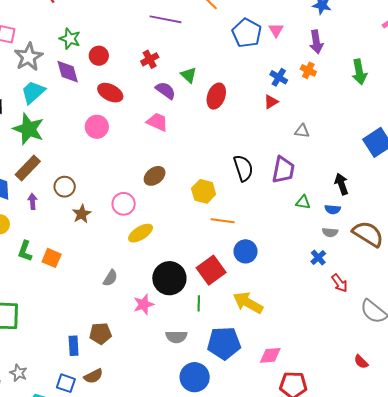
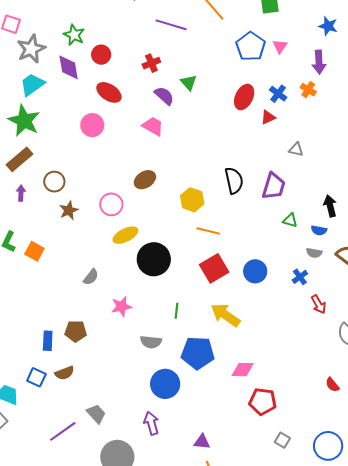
red ellipse: (216, 96) -> (244, 97), moved
blue circle: (246, 251) -> (255, 271), moved
red square: (211, 270) -> (214, 268), moved
black circle: (169, 278) -> (154, 259), moved

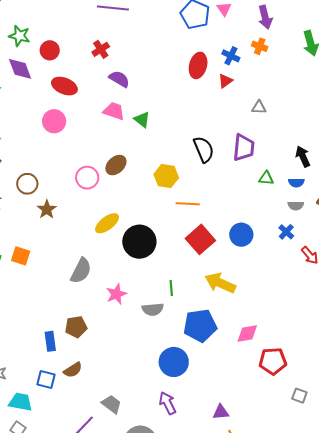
green triangle: (189, 83) -> (142, 120), moved
pink circle: (111, 204) -> (87, 178), moved
gray semicircle: (91, 277) -> (81, 271), size x1.5
gray semicircle: (151, 342) -> (153, 309), moved

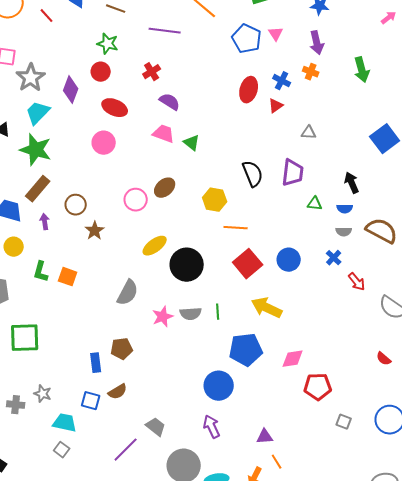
green star: (19, 36) -> (108, 44), moved
purple diamond: (20, 69) -> (71, 90), turned 40
gray semicircle: (153, 309) -> (191, 314), moved

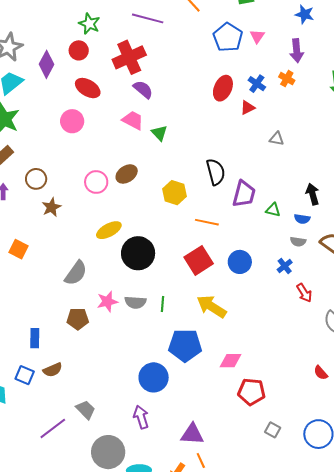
red cross: (152, 72) -> (129, 57), size x1.8
purple trapezoid: (293, 173) -> (244, 194), moved
orange line: (236, 228) -> (207, 222), moved
brown pentagon: (122, 349) -> (78, 319), moved
purple triangle: (265, 437) -> (192, 434), size x1.4

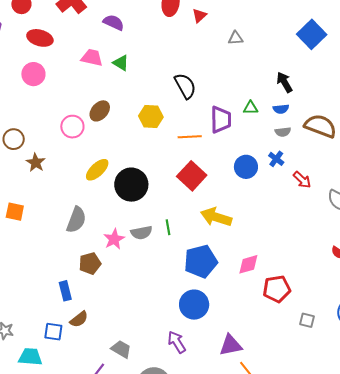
purple semicircle: (143, 89) -> (114, 22), moved
purple trapezoid: (244, 194) -> (221, 120), moved
blue circle: (240, 262) -> (246, 167), moved
blue rectangle: (35, 338) -> (65, 291), moved
blue circle: (154, 377) -> (194, 305), moved

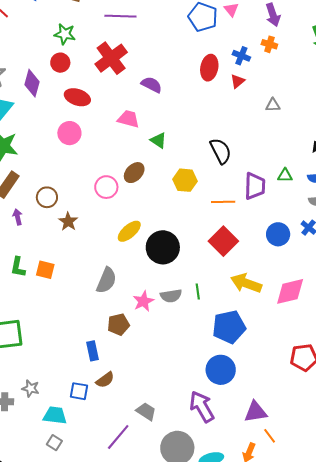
green triangle: (121, 63) -> (158, 140), moved
pink diamond: (248, 264) -> (290, 291), moved, size x1.4
purple arrow: (177, 342) -> (202, 407), size x1.4

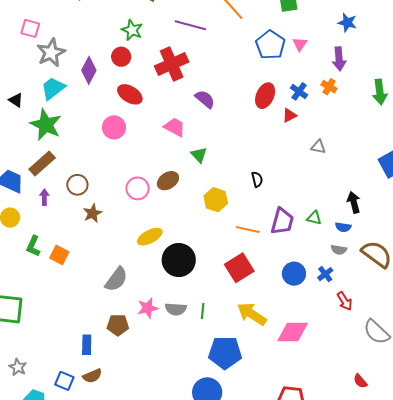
black semicircle: (221, 151) -> (257, 179), size x0.6

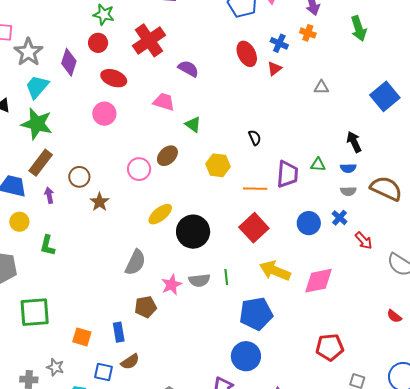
red ellipse: (265, 96) -> (247, 54), turned -40
gray triangle: (318, 147) -> (321, 87), moved
orange square: (59, 255) -> (82, 337), moved

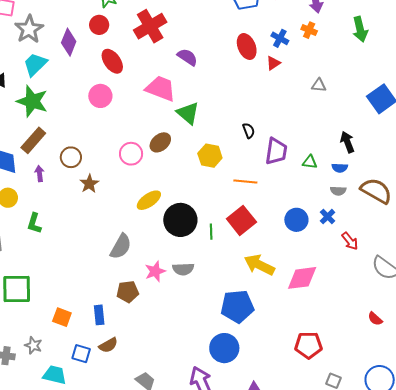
red ellipse: (114, 78) -> (112, 61), turned 30
pink trapezoid: (164, 102) -> (161, 88), size x1.4
green triangle: (193, 124) -> (188, 113), size x1.4
purple trapezoid: (287, 174) -> (276, 151), moved
green line: (226, 277) -> (211, 232), moved

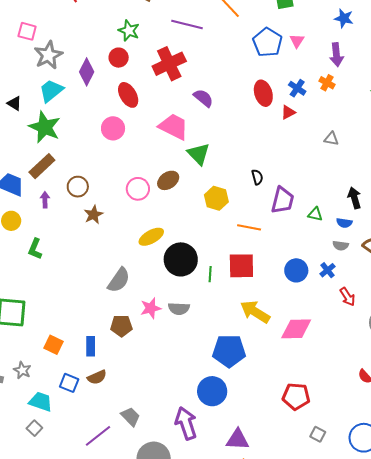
red square: (241, 220) -> (241, 266), turned 32

